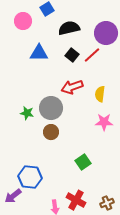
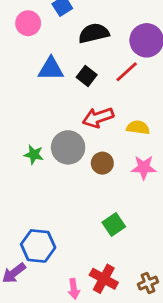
black square: (72, 55) -> (87, 76), moved
yellow semicircle: (100, 94) -> (138, 127), turned 91
brown circle: (51, 132) -> (102, 163), moved

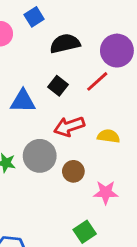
blue triangle: (51, 69) -> (23, 101), moved
pink star: (144, 167) -> (106, 192), moved

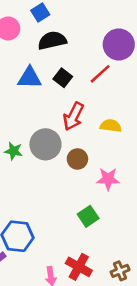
black semicircle: (65, 44) -> (52, 40), moved
blue triangle: (23, 101) -> (29, 78), moved
red arrow: (69, 126) -> (73, 116), turned -44

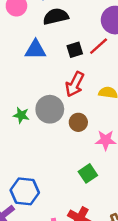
black square: (63, 78) -> (75, 50), moved, turned 35

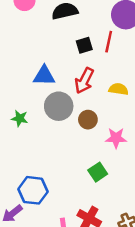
red line: (99, 46) -> (109, 42), turned -36
blue triangle: (35, 50) -> (44, 76), moved
green star: (21, 115) -> (20, 118), moved

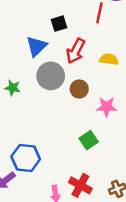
black square: (84, 45) -> (59, 24), moved
blue triangle: (44, 76) -> (36, 46), turned -45

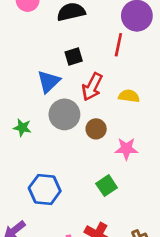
blue hexagon: (26, 158) -> (45, 189), moved

